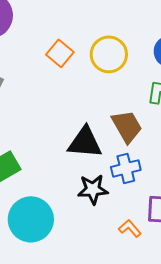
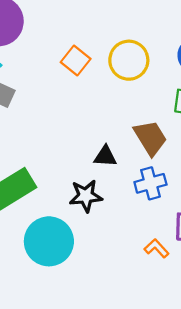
black triangle: (85, 142) -> (105, 156), size x0.6
black star: (93, 189) -> (86, 196), moved

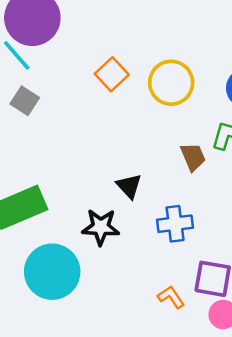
brown trapezoid: (150, 138) -> (193, 157), moved, size x0.7
black triangle: (105, 156) -> (129, 186), turned 35

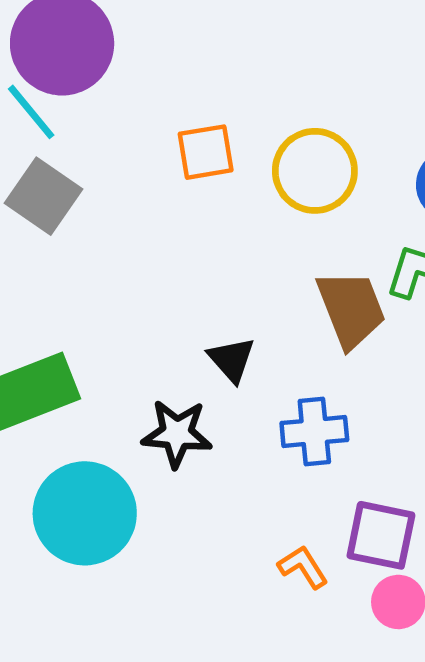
orange square: (112, 74) -> (206, 152), turned 32
gray square: (25, 101) -> (44, 196), size x1.4
brown trapezoid: (193, 157) -> (351, 309), size x1.5

